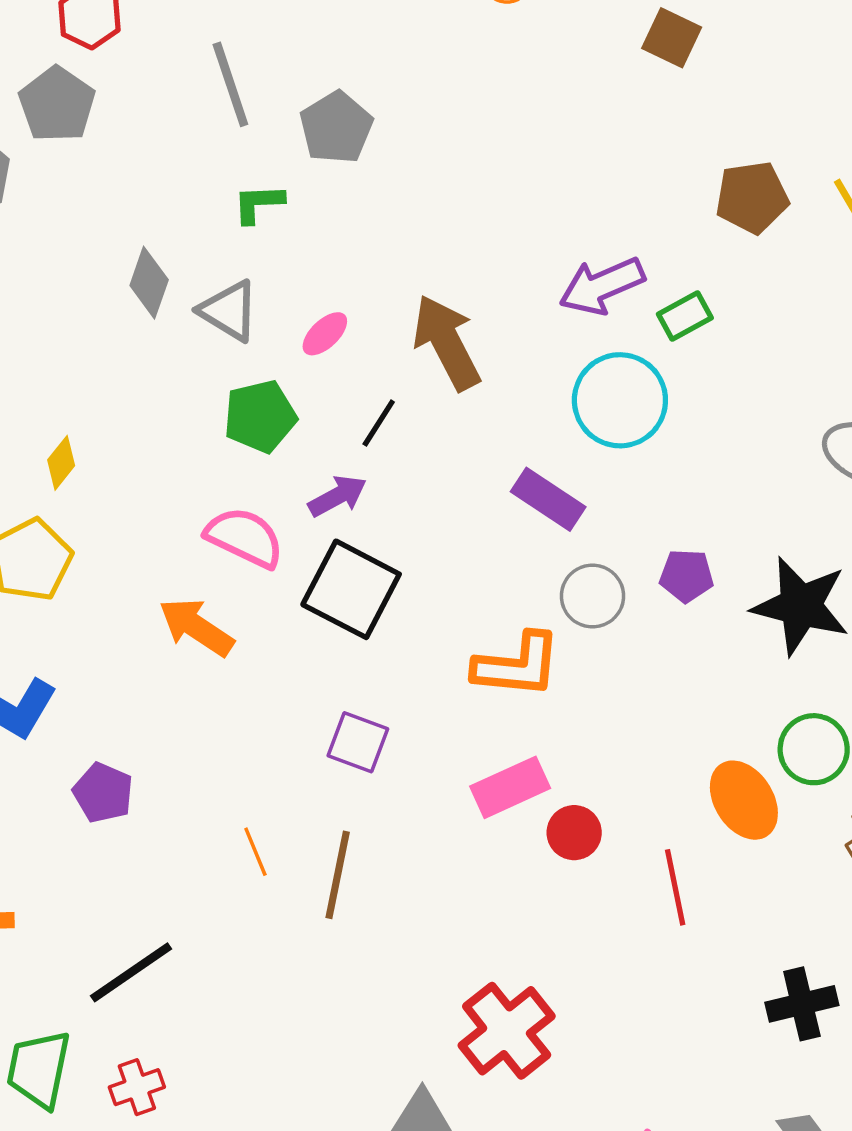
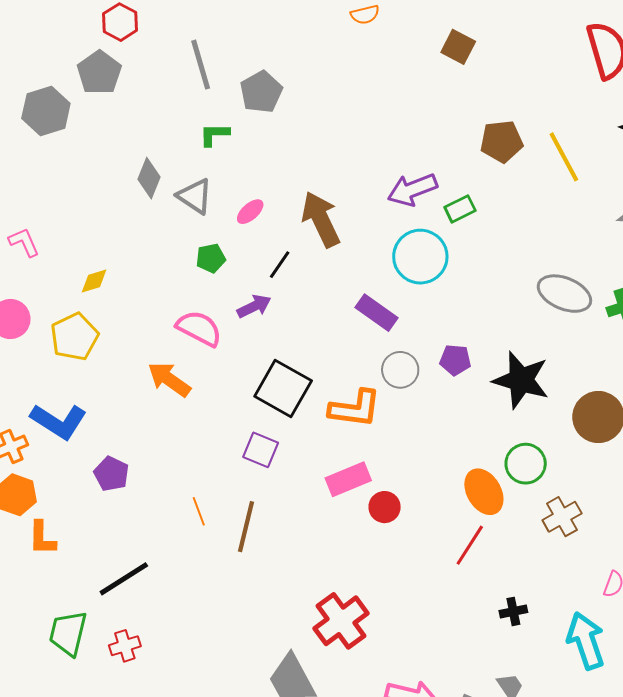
green pentagon: (260, 416) -> (211, 258), size x0.7
yellow diamond: (61, 463) -> (94, 281), turned 32
black square: (351, 589) -> (283, 389), moved
red line: (675, 887) -> (470, 545), moved, turned 42
black cross: (802, 1004) -> (513, 611), size x0.7

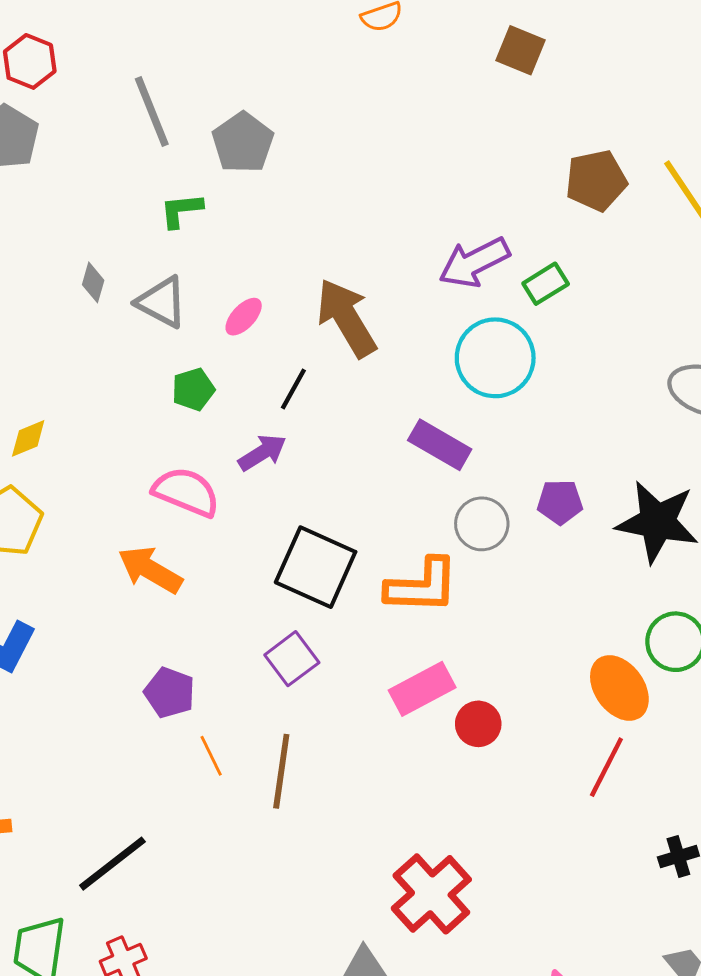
gray diamond: (149, 178) -> (93, 282), size x0.7
purple square: (261, 450) -> (292, 659), turned 36
purple pentagon: (111, 474) -> (170, 693), moved

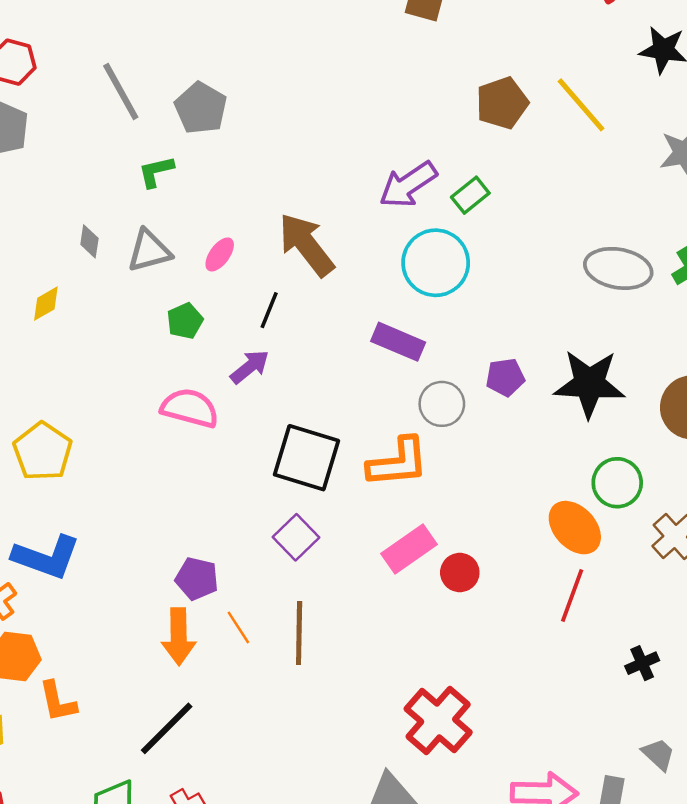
gray triangle: (162, 302) -> (149, 251), turned -36
yellow diamond: (28, 438) -> (46, 304), moved
orange arrow: (150, 570) -> (179, 636), moved, turned -114

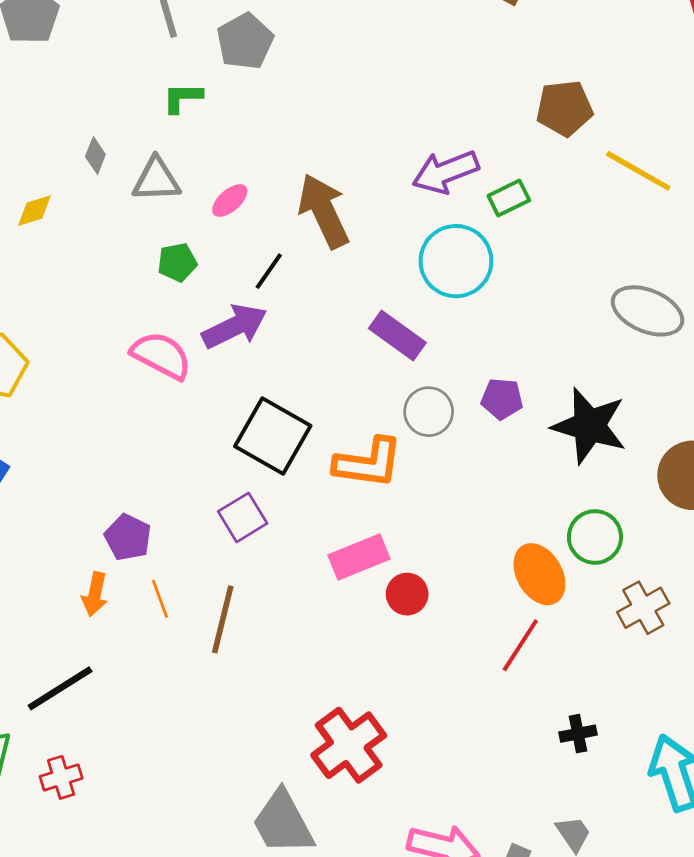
yellow line: (581, 105) -> (638, 171), moved, turned -32
purple arrow: (250, 367) -> (235, 326), size x1.4
orange arrow: (179, 636) -> (95, 594), size x0.7

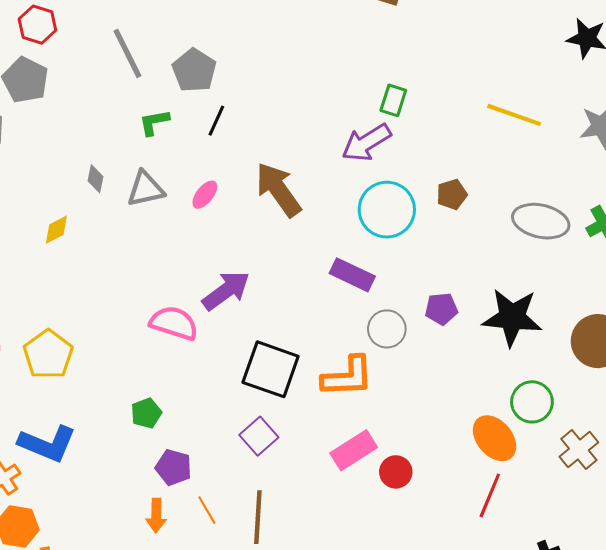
brown pentagon: (564, 108) -> (452, 194), moved, size x0.7
green rectangle: (509, 198) -> (393, 100), moved, turned -36
green pentagon: (177, 262) -> (146, 413), moved
black line: (269, 271) -> (216, 121), moved

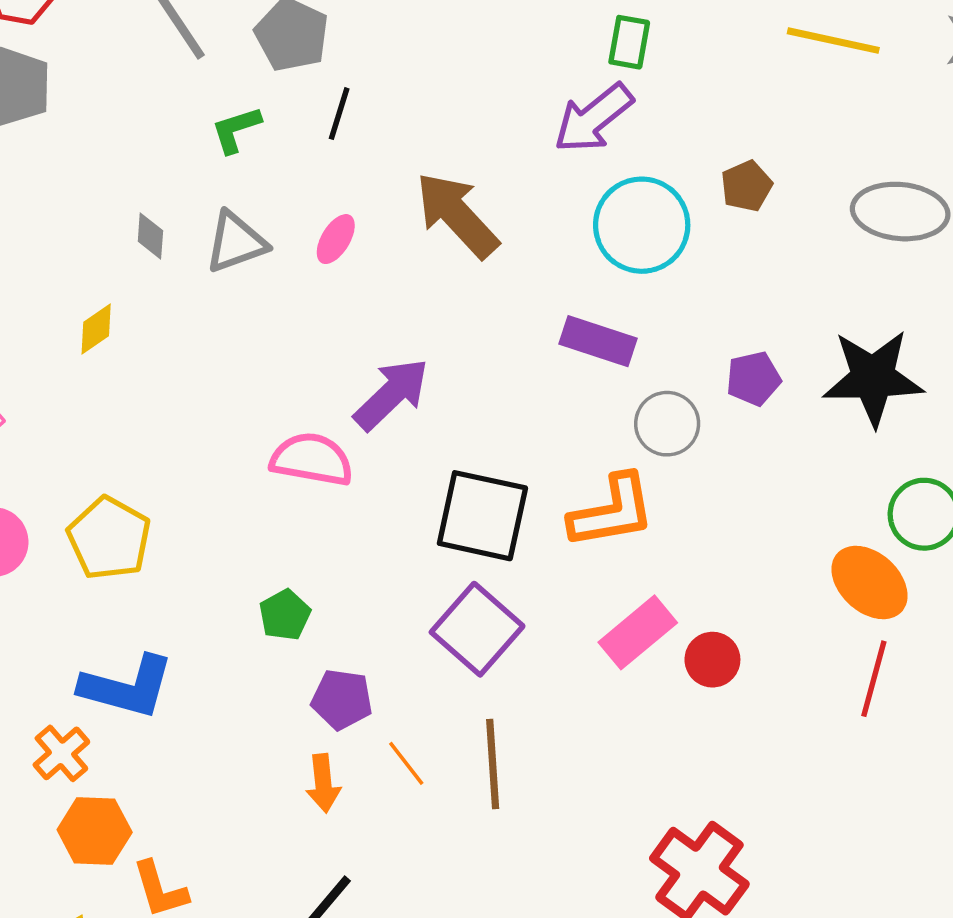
purple square: (259, 436) -> (477, 629), size x1.4

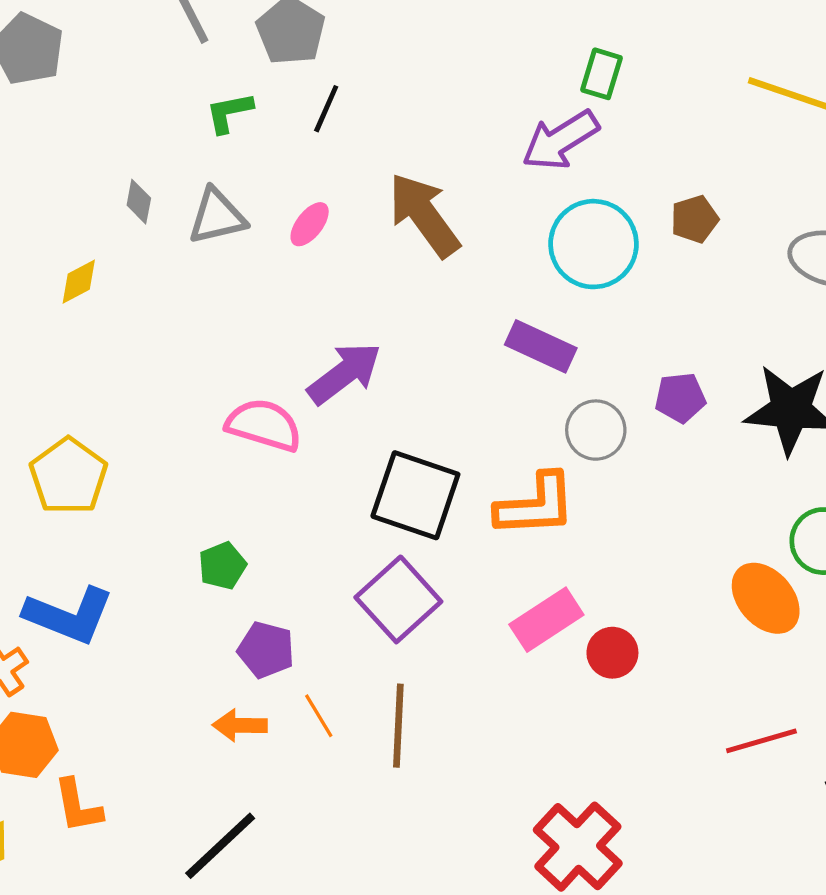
red line: (874, 679) -> (761, 741), moved, turned 52
orange arrow: (323, 783) -> (240, 725), turned 90

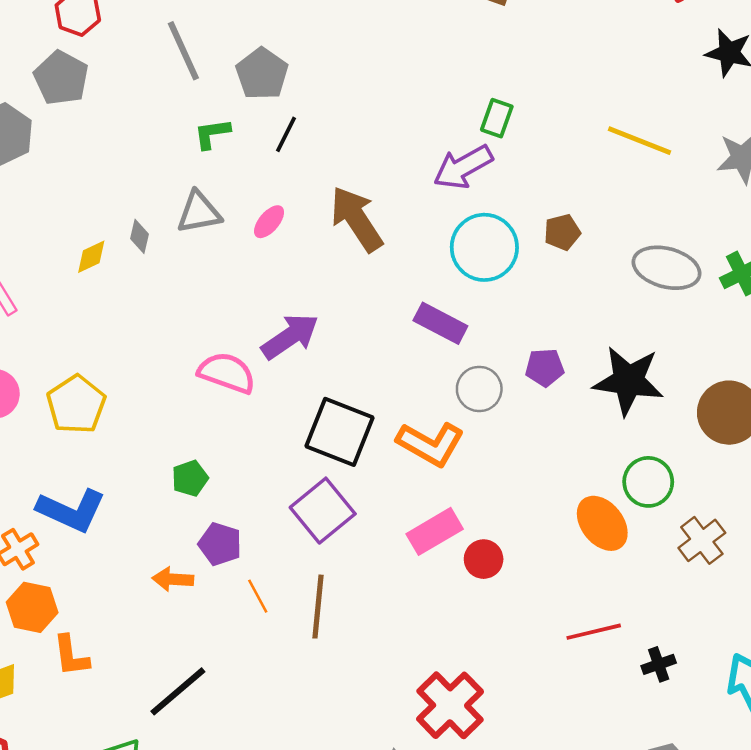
gray diamond: (139, 202) -> (140, 236), moved
orange L-shape: (536, 505) -> (431, 444), turned 30
orange arrow: (240, 725) -> (173, 579), moved

